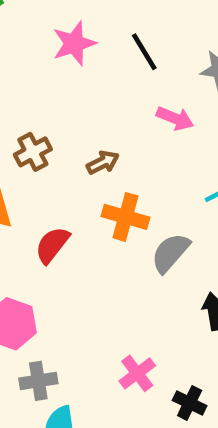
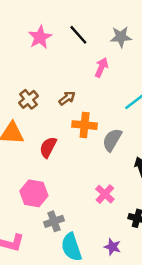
pink arrow: (175, 118) -> (101, 67), turned -78
pink cross: (137, 373) -> (105, 194), moved

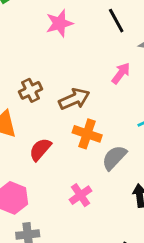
black line: (78, 35) -> (116, 21), moved
brown arrow: (67, 98) -> (74, 99), size x1.5
pink cross: (105, 194) -> (80, 195), moved

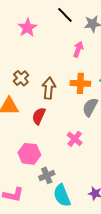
brown arrow: (74, 99) -> (49, 88), moved, turned -45
orange cross: (87, 134) -> (80, 83), moved

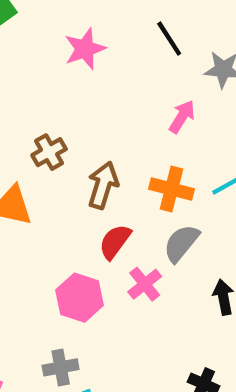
red semicircle: (39, 116) -> (115, 242), moved
pink cross: (75, 139) -> (145, 284), moved
pink hexagon: (29, 154) -> (80, 298), moved

